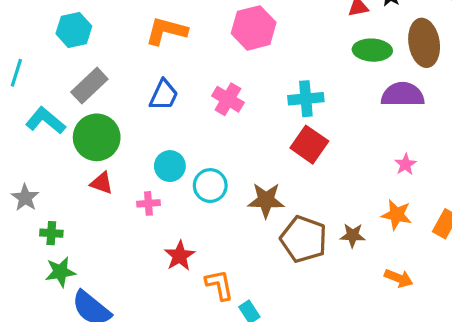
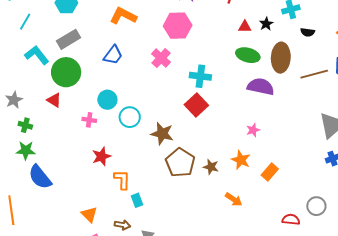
pink cross: (228, 99) -> (161, 58), moved
red triangle: (102, 183) -> (54, 100), moved

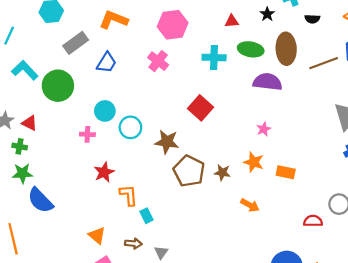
red triangle: (245, 27) -> (232, 21), moved
gray rectangle: (69, 39) -> (76, 43), moved
cyan cross: (200, 76) -> (214, 58), moved
red triangle: (54, 100) -> (30, 123), moved
orange rectangle: (270, 172) -> (286, 172), turned 66

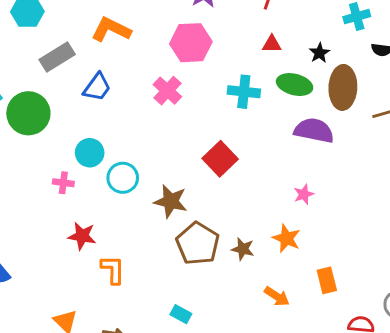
black star: (267, 14) -> (320, 53), moved
red star: (104, 172) -> (82, 236), turned 30
orange rectangle: (286, 172) -> (327, 280), moved, turned 60
cyan rectangle: (147, 216) -> (181, 314), moved, turned -40

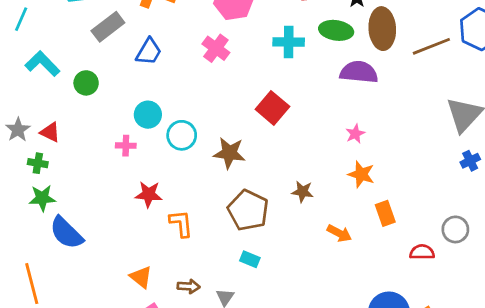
green circle: (28, 113) -> (86, 83), size x0.6
orange star: (286, 238) -> (361, 174), moved
brown pentagon: (198, 244) -> (248, 210), moved

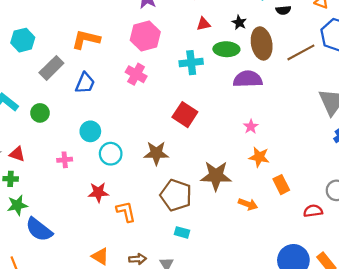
cyan circle: (182, 135) -> (111, 154), moved
pink cross: (126, 146) -> (65, 160), moved
brown star: (303, 192) -> (216, 176), size x1.8

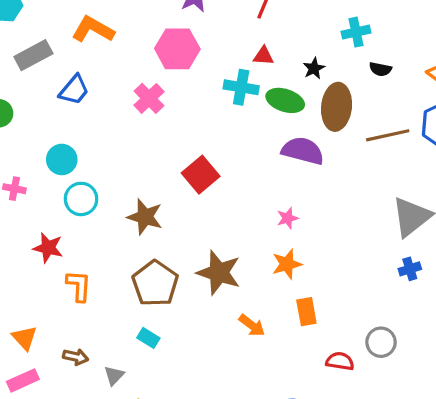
cyan cross: (191, 63) -> (241, 87), moved
orange star: (259, 157) -> (287, 264), turned 30

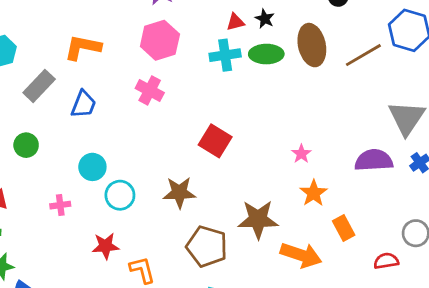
black star: (314, 68) -> (265, 19), moved
purple semicircle: (303, 151) -> (374, 160), moved
orange arrow: (252, 325) -> (301, 255), size x1.6

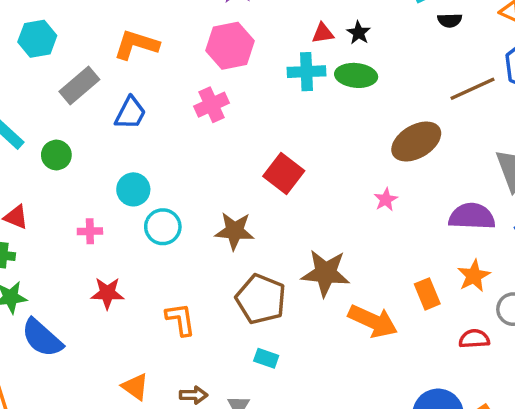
brown ellipse: (312, 45) -> (416, 142), moved, turned 66
pink cross: (150, 90) -> (212, 105), turned 32
orange star: (314, 193) -> (474, 276), moved
red star: (106, 246) -> (107, 293), moved

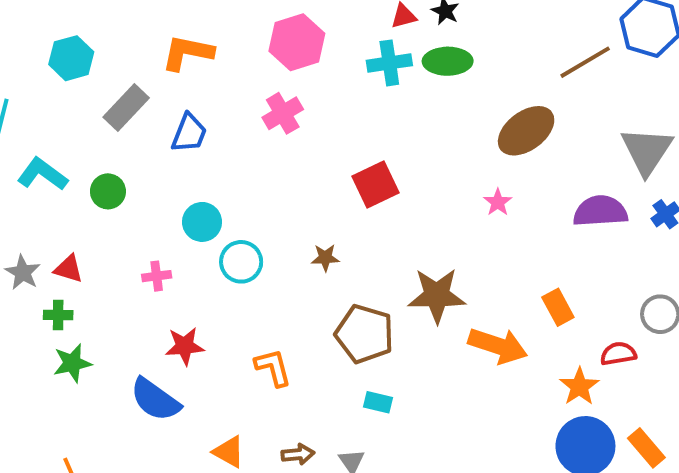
red square: (284, 173) -> (376, 185), turned 33
brown star: (235, 231) -> (325, 258), size x0.6
orange star: (474, 276) -> (579, 386), moved
blue semicircle: (42, 338) -> (155, 400), moved

